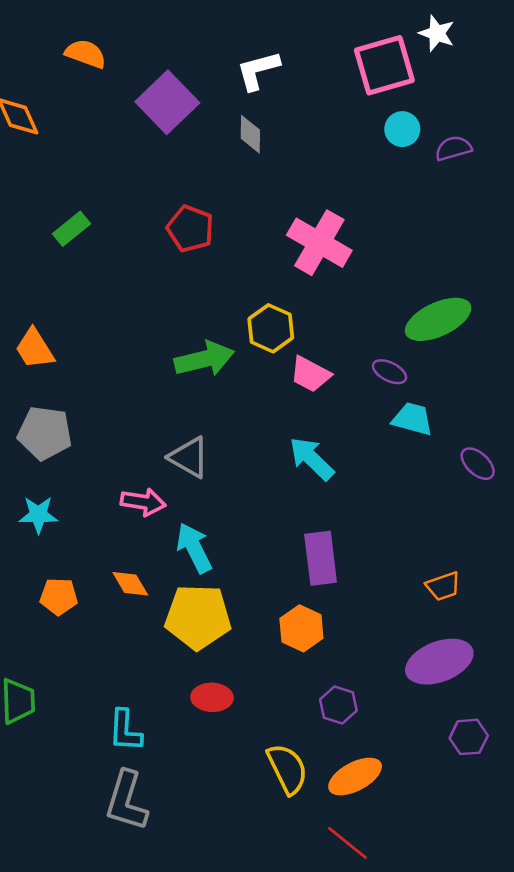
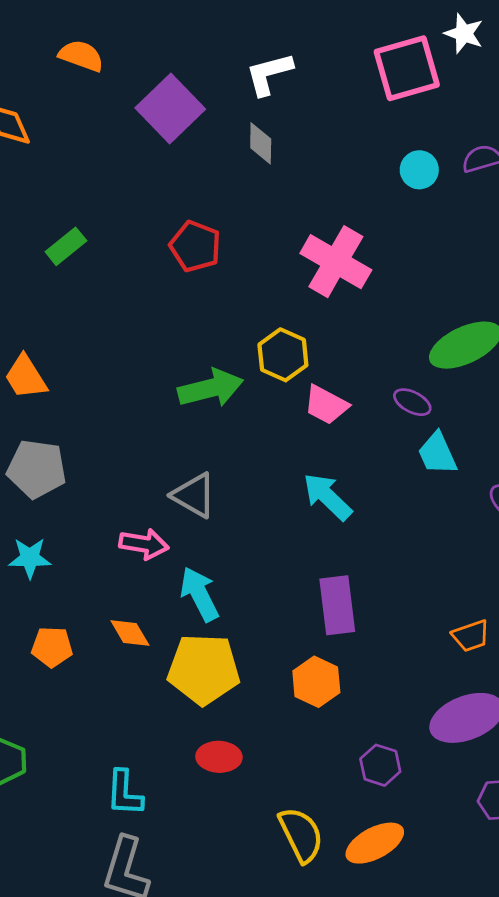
cyan circle: (402, 129) -> (419, 170), moved
cyan trapezoid: (413, 419) -> (437, 454), turned -129
purple hexagon: (338, 705) -> (380, 765), moved

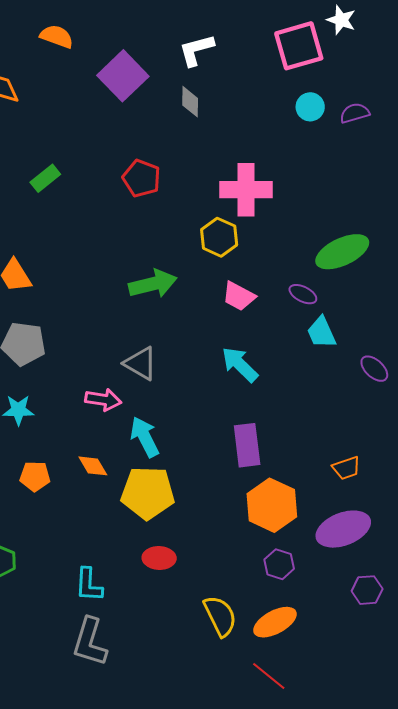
cyan circle: (419, 170) -> (310, 107), moved
pink cross: (336, 262) -> (246, 190), turned -30
yellow hexagon: (283, 355) -> (219, 237), moved
orange hexagon: (316, 682) -> (272, 505), moved, size x1.4

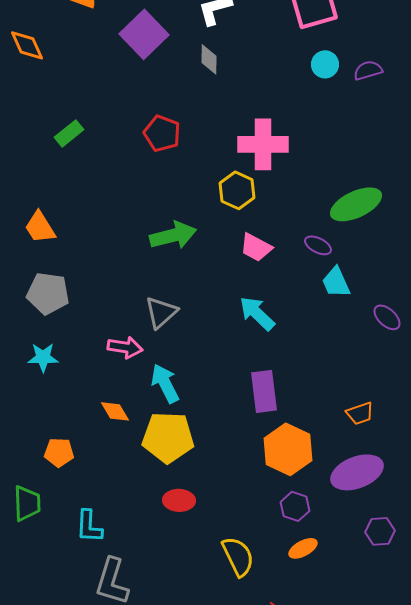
gray triangle: (140, 363) -> (161, 312), turned 48
orange pentagon: (35, 476) -> (59, 452), moved
cyan L-shape: (89, 585) -> (89, 526), moved
orange ellipse: (275, 622) -> (303, 548), moved, size x0.7

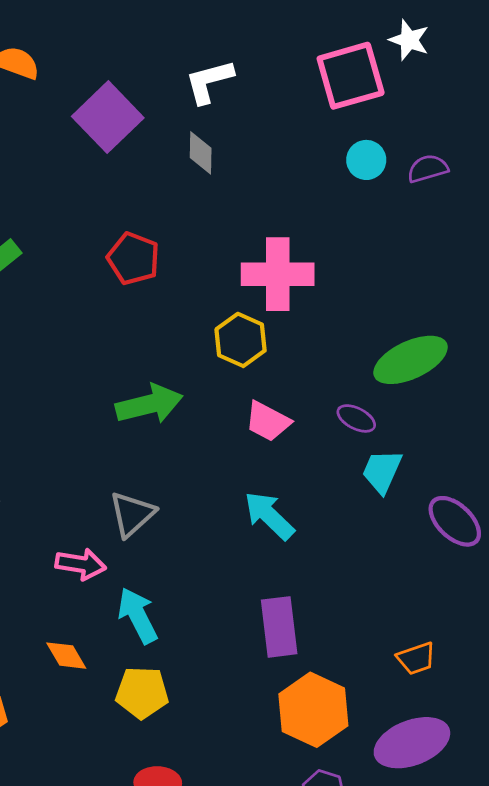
cyan trapezoid: (336, 282) -> (382, 471), turned 48
purple ellipse: (387, 317) -> (455, 521), size x1.4
yellow pentagon: (168, 437) -> (142, 693), size x0.7

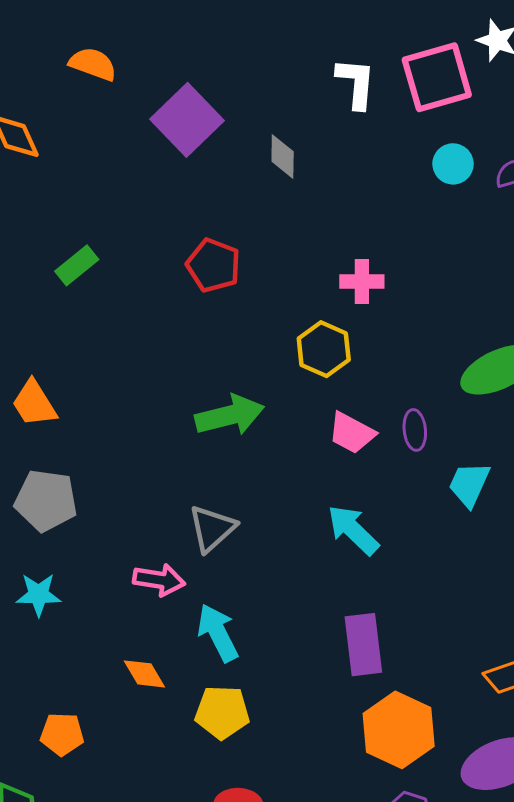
white L-shape: (209, 81) -> (356, 83), moved, turned 110
pink cross: (278, 274) -> (362, 282), size x0.6
purple ellipse: (356, 418) -> (415, 430), moved, turned 57

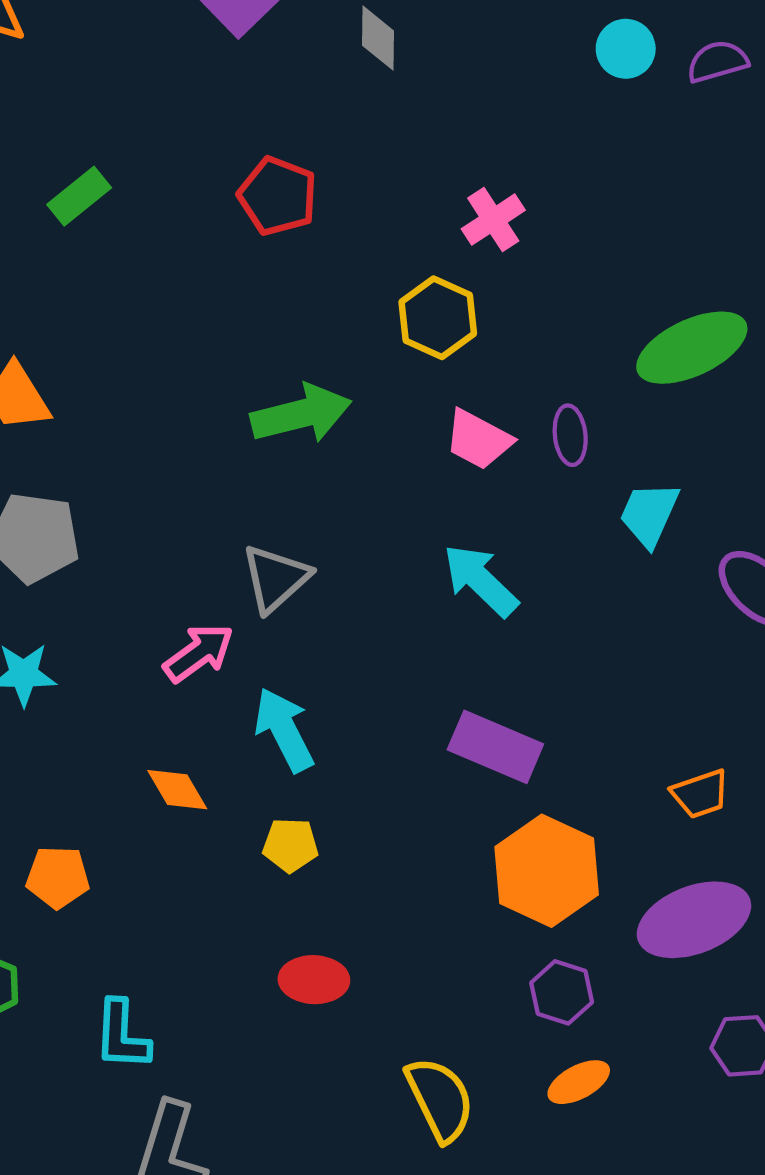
pink cross: (362, 282) -> (493, 220), turned -33
pink arrow: (159, 580) -> (199, 653), turned -45
purple rectangle: (363, 645) -> (495, 747), turned -60
yellow pentagon: (222, 712) -> (290, 845), size x0.7

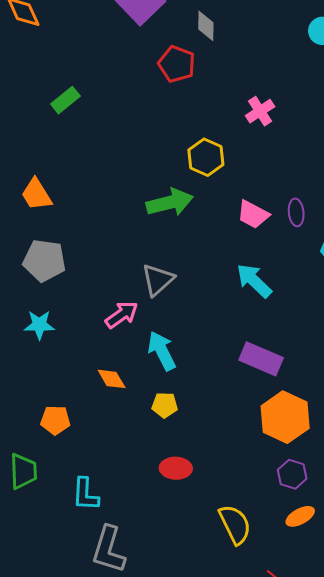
red pentagon: (278, 196) -> (177, 64), moved
yellow hexagon: (438, 318) -> (206, 157), moved

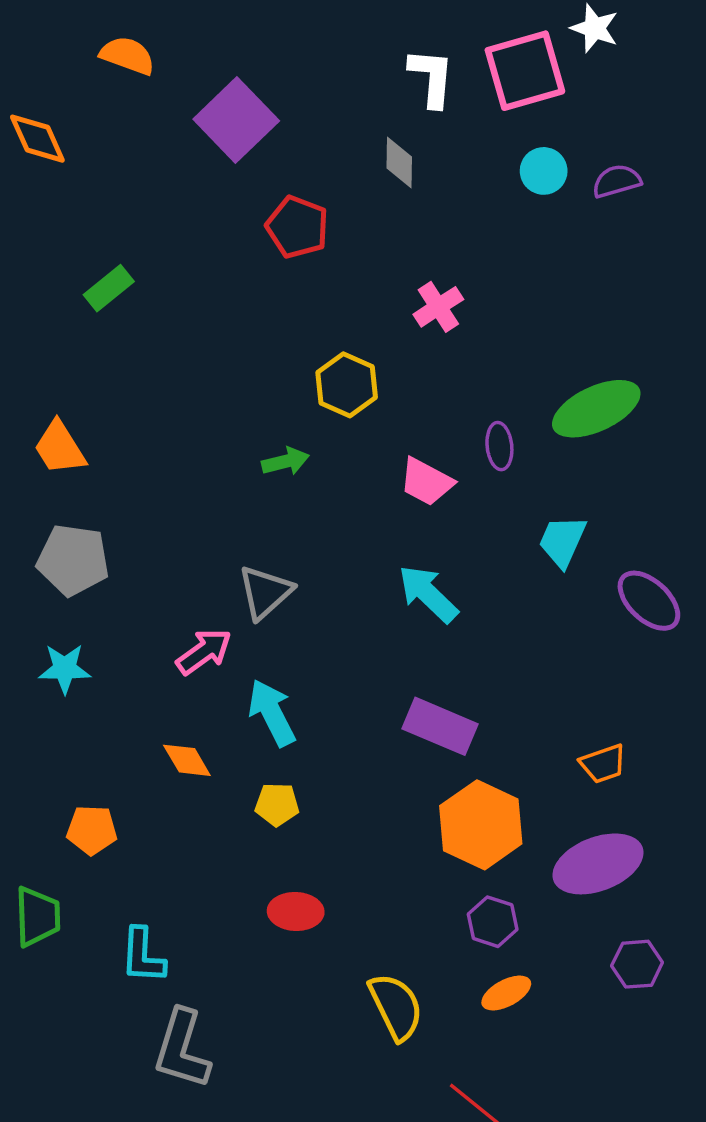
gray diamond: (206, 26) -> (399, 162), moved
green arrow: (170, 202) -> (285, 461), size x0.6
purple ellipse: (296, 212) -> (499, 446), moved

